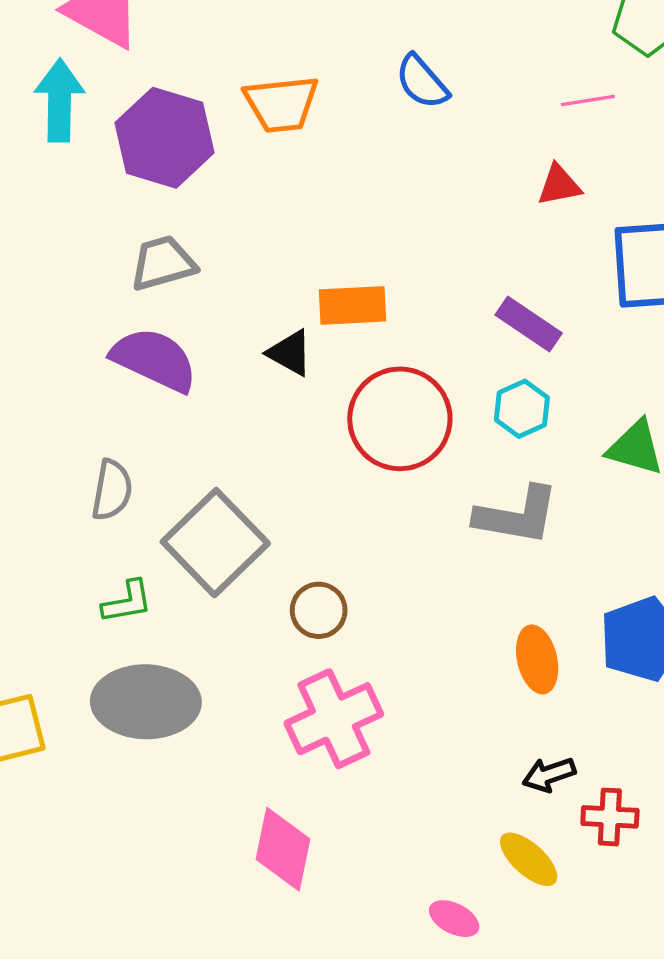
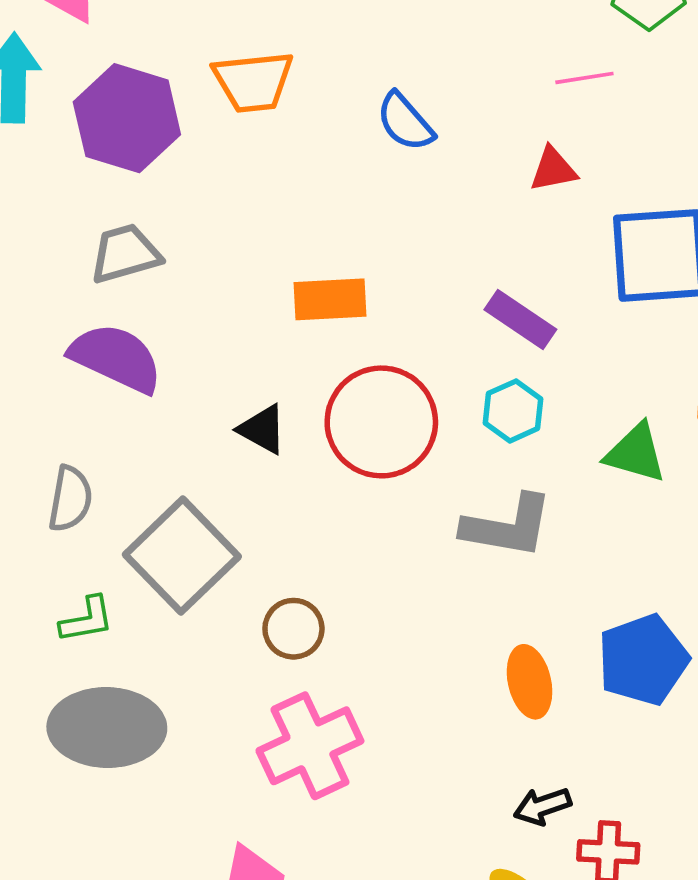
blue semicircle: (422, 82) -> (405, 122), moved
black triangle: (290, 353) -> (262, 429), moved

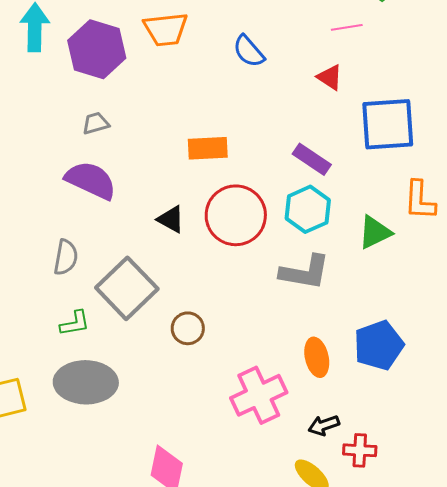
red triangle: (553, 169) -> (330, 77), turned 44
gray trapezoid: (125, 254) -> (96, 123), size x0.7
cyan hexagon: (513, 411) -> (308, 209), size x1.4
green triangle: (636, 453) -> (375, 232), turned -42
pink cross: (310, 746) -> (259, 395), moved

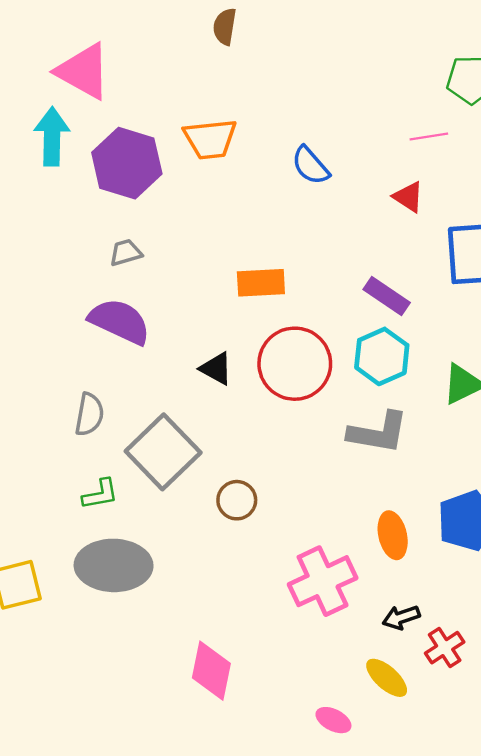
red cross: (360, 450) -> (445, 648), turned -36

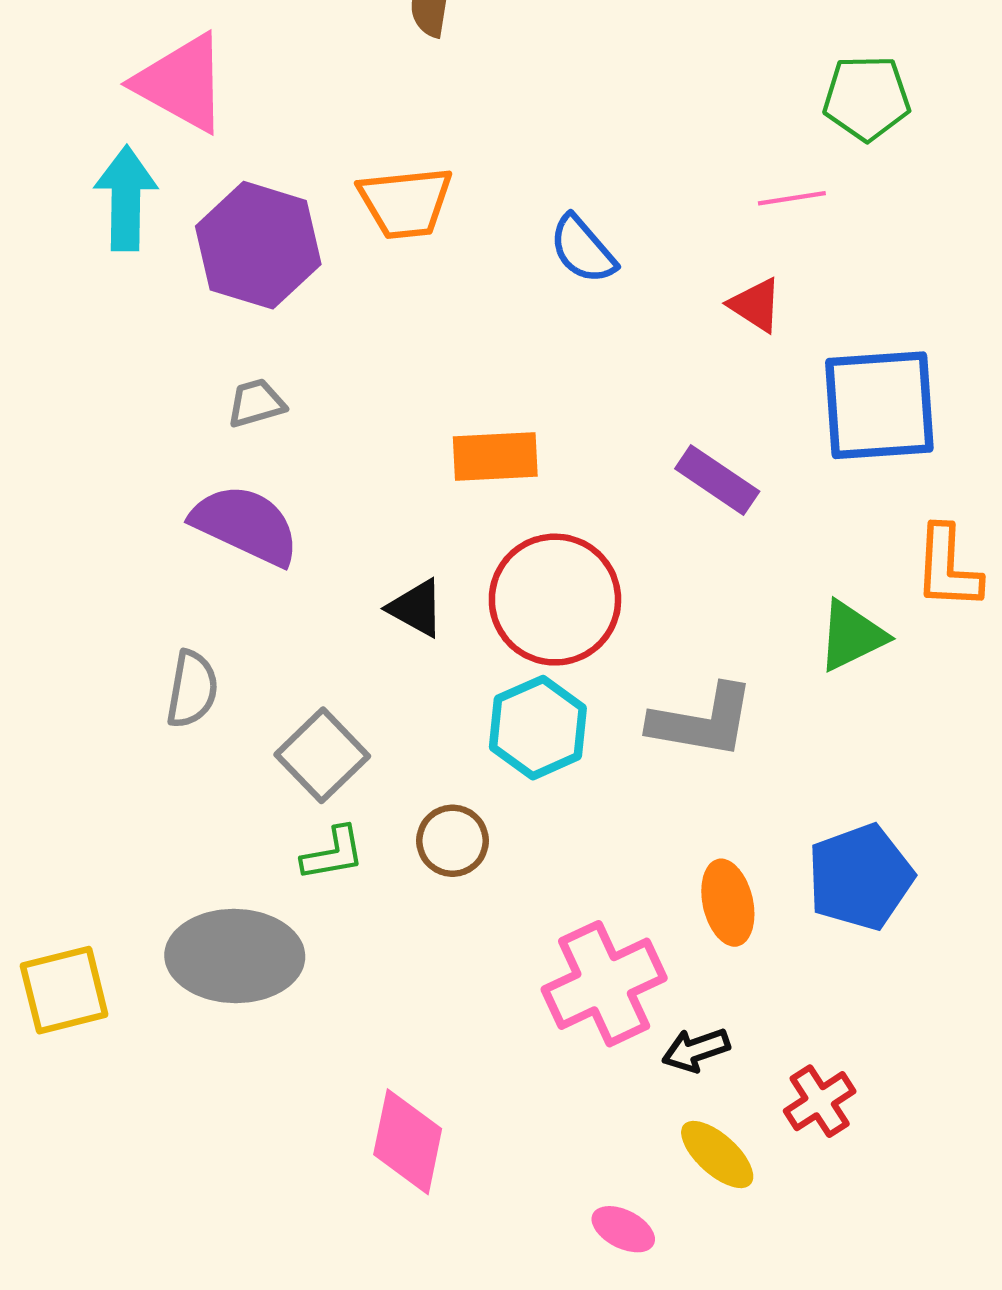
cyan hexagon: (382, 356) -> (538, 728), moved
gray square: (163, 452) -> (322, 755), size x0.7
green L-shape: (100, 494) -> (333, 854), moved
black arrow: (401, 617) -> (696, 1050), moved

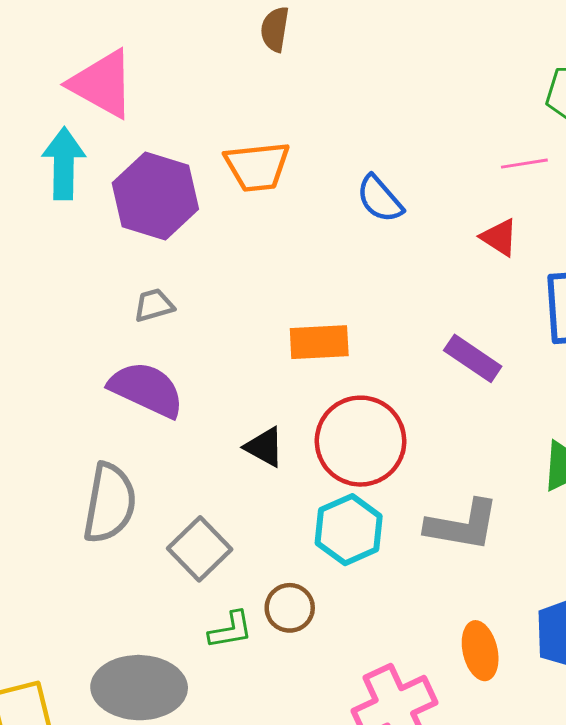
gray semicircle: (192, 689) -> (110, 503), size x1.5
green L-shape: (333, 854) -> (231, 630), moved

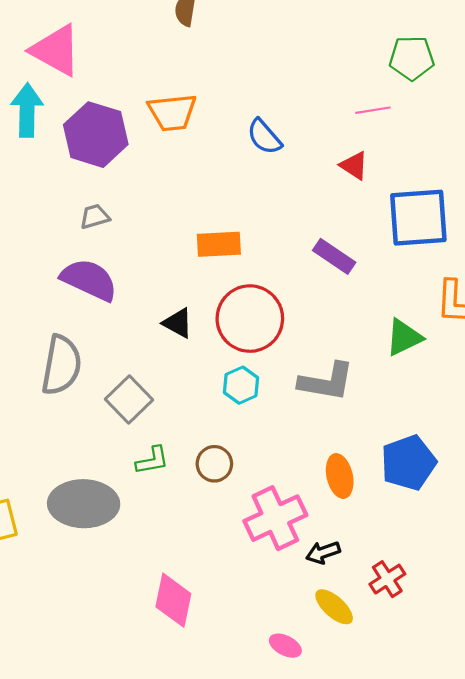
cyan hexagon: (349, 530) -> (241, 385), size x0.7
brown circle: (290, 608) -> (214, 464), moved

